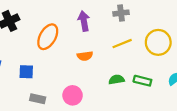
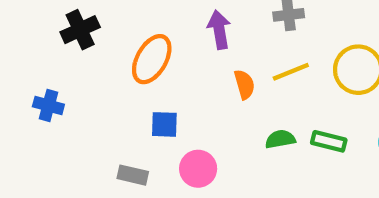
orange semicircle: (85, 56) -> (244, 84), moved, turned -98
blue square: (26, 72) -> (164, 124), moved

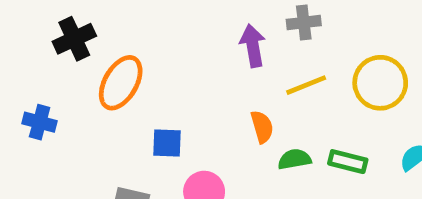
purple arrow: (219, 30) -> (253, 46), moved
orange ellipse: (152, 59) -> (121, 83), moved
orange semicircle: (244, 84) -> (262, 127), moved

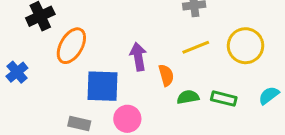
purple arrow: (253, 46) -> (138, 57), moved
blue cross: (40, 122) -> (17, 72), turned 35
blue square: (167, 143) -> (102, 86), size x1.6

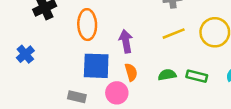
orange ellipse: (71, 46) -> (87, 25), moved, turned -32
orange semicircle: (166, 75) -> (131, 72), moved

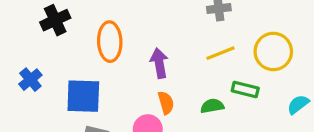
blue square: (96, 66) -> (83, 96), moved
green rectangle: (197, 76) -> (245, 89), moved

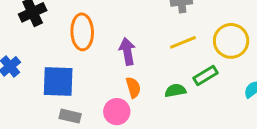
green rectangle: (245, 89) -> (205, 75), turned -45

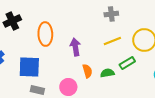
orange semicircle: (133, 88) -> (87, 71), moved

